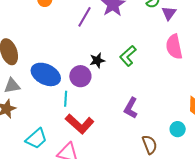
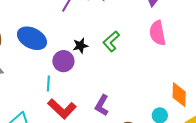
blue ellipse: (46, 74) -> (32, 38), moved
purple L-shape: (131, 108) -> (102, 105), moved

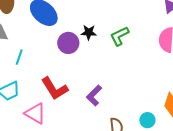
cyan line: (48, 83) -> (19, 57), moved

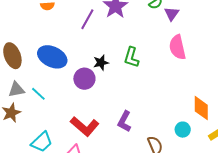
green L-shape: (119, 36) -> (131, 57), turned -30
cyan line: (19, 57) -> (38, 94), moved, turned -49

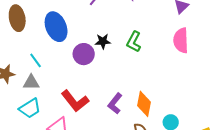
blue ellipse: (52, 57) -> (56, 27), turned 32
gray triangle: (16, 90) -> (31, 82), moved
orange diamond: (201, 108) -> (144, 104), moved

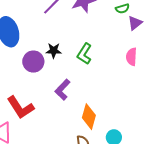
pink semicircle: (181, 40) -> (131, 57), size x0.7
purple L-shape: (115, 104) -> (63, 90), moved

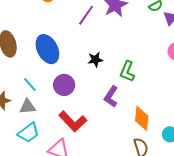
green L-shape: (84, 54) -> (127, 71), moved
purple circle: (33, 62) -> (64, 85), moved

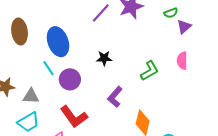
green L-shape: (127, 71) -> (150, 71), moved, turned -150
cyan line: (30, 84) -> (49, 68), moved

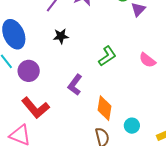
black star: (104, 58) -> (61, 36), moved
pink semicircle: (182, 61) -> (147, 60), moved, turned -48

